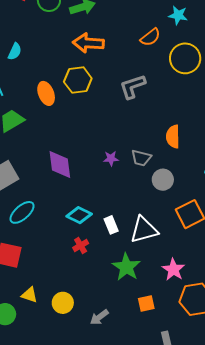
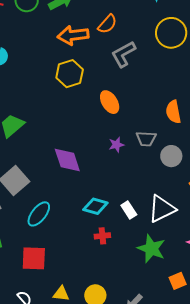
orange semicircle: (150, 37) -> (107, 24), moved
gray L-shape: (132, 86) -> (123, 54), moved
orange ellipse: (46, 93) -> (110, 102), moved
red cross: (81, 245) -> (102, 236), turned 35

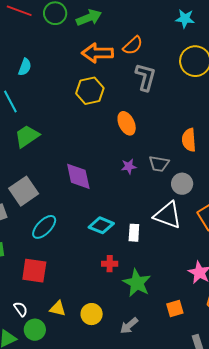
gray L-shape: (123, 54) -> (146, 77), turned 128
white triangle: (162, 209) -> (168, 215), moved, turned 40
white rectangle: (129, 210) -> (134, 233), turned 30
red cross: (102, 236) -> (110, 264), moved
green star: (151, 249) -> (137, 283), moved

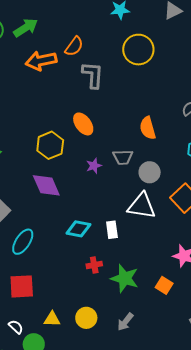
yellow hexagon: (90, 91) -> (50, 145), moved
orange square: (175, 309) -> (164, 285), moved, turned -30

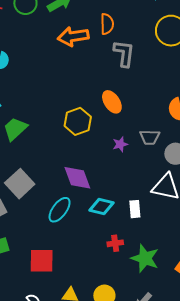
orange semicircle: (74, 46) -> (107, 24), turned -40
purple diamond: (46, 185) -> (77, 178), moved
cyan ellipse: (23, 242) -> (60, 210), moved

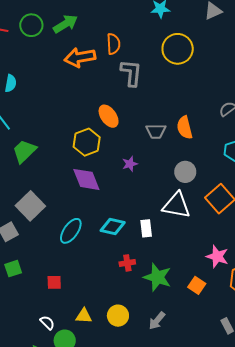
orange ellipse: (112, 102) -> (109, 116), moved
gray trapezoid: (150, 137) -> (156, 131), moved
purple diamond: (77, 178) -> (86, 179), moved
red square: (42, 261) -> (54, 282), size x0.6

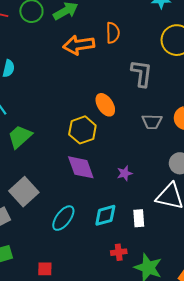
gray L-shape: (131, 73) -> (142, 73), moved
purple star: (130, 164) -> (125, 173), moved
cyan diamond: (113, 227) -> (105, 215), turned -30

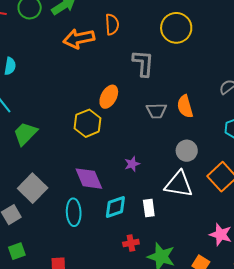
orange ellipse: (105, 105) -> (109, 97), turned 65
purple diamond: (81, 167) -> (89, 179), moved
cyan ellipse: (63, 218) -> (74, 212), turned -36

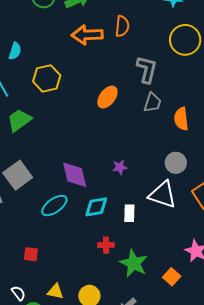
gray trapezoid: (156, 111) -> (152, 103), moved, turned -80
yellow hexagon: (87, 123) -> (47, 78), moved
cyan ellipse: (74, 212) -> (54, 206), turned 48

